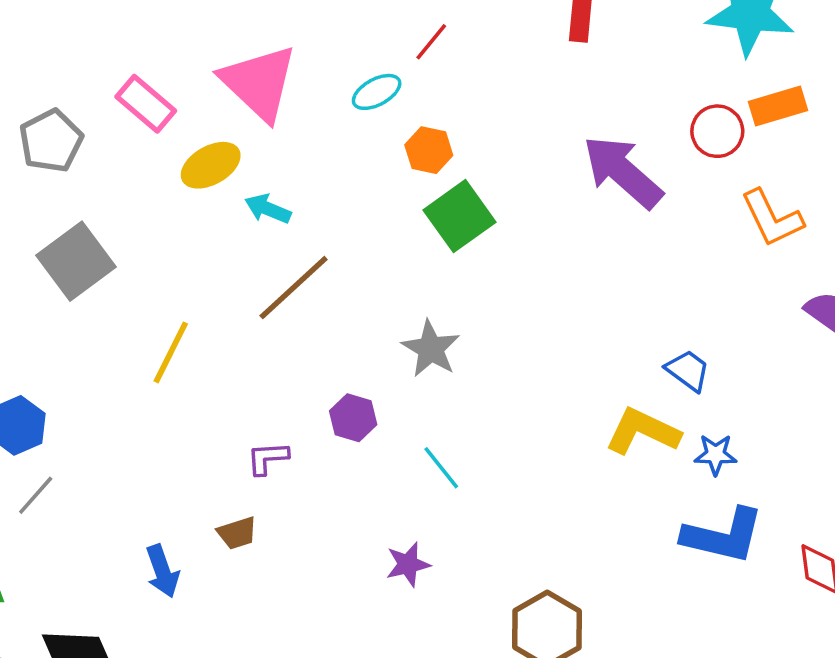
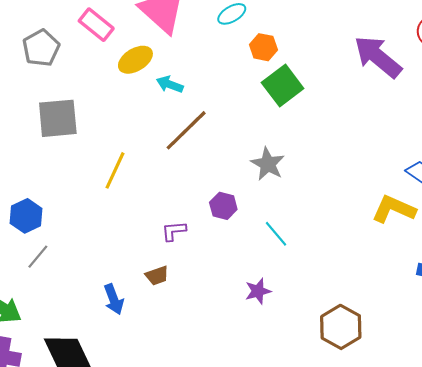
gray square: (76, 261) -> (58, 118), turned 33

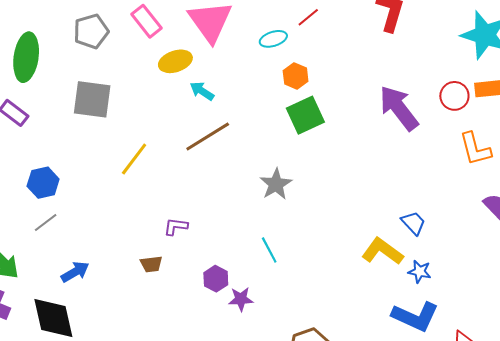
purple hexagon: (223, 206) -> (216, 279), moved
blue arrow: (114, 299) -> (75, 272), moved, turned -112

